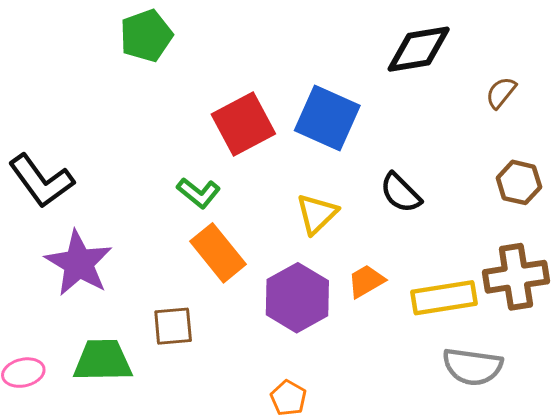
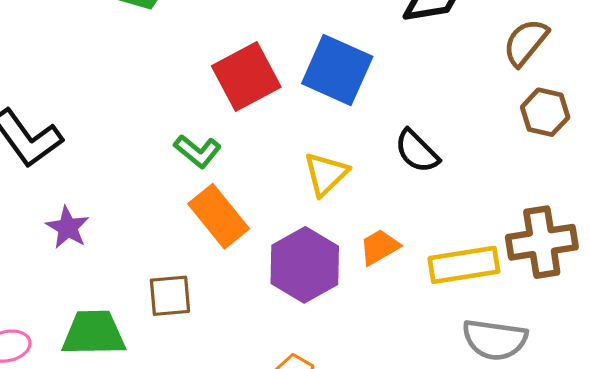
brown semicircle: (501, 93) -> (526, 42), size x1.4
brown hexagon: (519, 182) -> (545, 112), moved
purple star: (79, 263) -> (68, 228), size x0.6

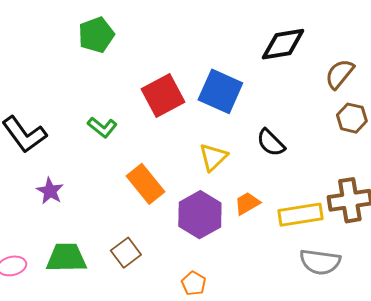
green L-shape: (198, 151) -> (102, 127), moved
brown square: (170, 296) -> (126, 253), moved, turned -32

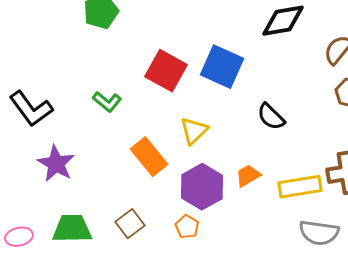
red square: (163, 95) -> (166, 71), turned -33
yellow triangle: (213, 157) -> (194, 131), moved
purple star: (50, 191) -> (56, 164), size x1.4
orange pentagon: (194, 283) -> (187, 227), moved

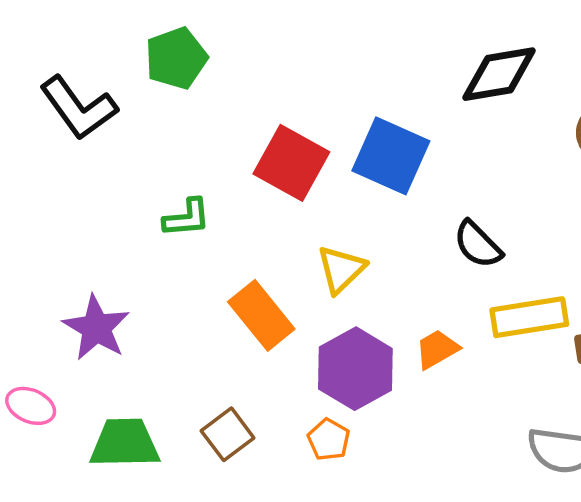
green L-shape: (107, 102) -> (187, 218), turned -44
black L-shape: (31, 109) -> (79, 108), moved
yellow rectangle: (300, 187) -> (529, 317), moved
pink ellipse: (19, 237) -> (31, 406), moved, turned 36

